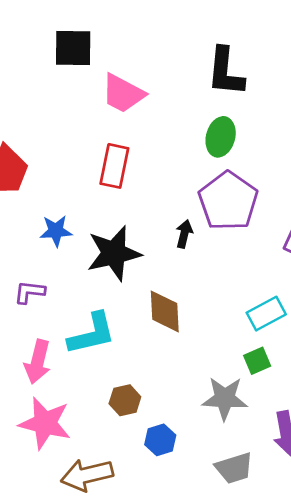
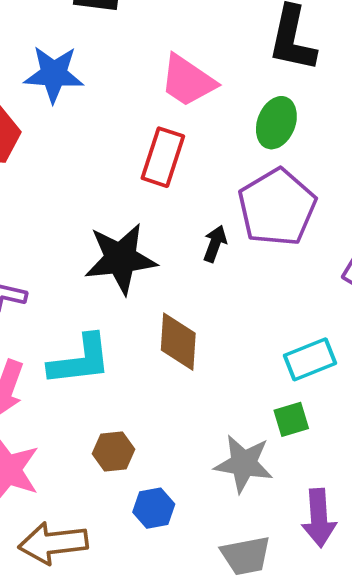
pink trapezoid: (123, 94) -> (188, 81), moved
red rectangle: (114, 166) -> (163, 157), moved
blue star: (56, 231) -> (54, 74), moved, size x1.4

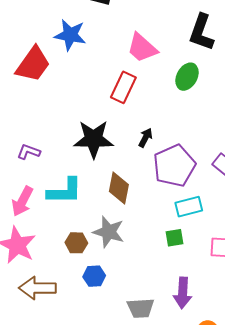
purple pentagon: (277, 207) -> (174, 166), moved
gray star: (244, 464) -> (109, 232), moved

